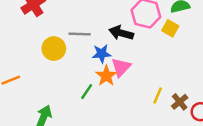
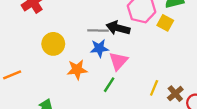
gray line: (80, 34) -> (98, 31), moved
orange star: (106, 76) -> (77, 70), moved, turned 30
green line: (87, 92) -> (109, 85), moved

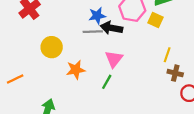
blue star: (99, 48) -> (97, 16), moved
yellow line: (154, 88) -> (167, 55), moved
brown cross: (175, 94) -> (175, 73), moved, turned -32

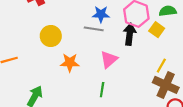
black arrow: (111, 28) -> (130, 34), moved, turned 75
brown cross: (175, 73) -> (166, 85), size x1.6
green line: (107, 82) -> (102, 90), moved, turned -32

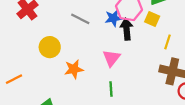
blue star: (101, 14) -> (113, 18), moved
gray line: (94, 29) -> (80, 19), moved, turned 30
yellow line: (161, 66) -> (167, 42), moved

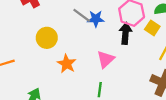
blue star: (113, 18) -> (96, 19), moved
orange star: (74, 69) -> (67, 64), turned 30

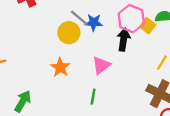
yellow square: (152, 28) -> (148, 26), moved
yellow circle: (47, 38) -> (69, 33), moved

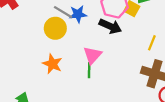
black arrow: (124, 40) -> (110, 26), turned 115
green line: (93, 97) -> (89, 70), moved

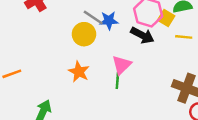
yellow line: (152, 43) -> (184, 37), moved, turned 70

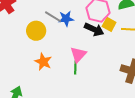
yellow square: (166, 18) -> (109, 24), moved
yellow circle: (84, 34) -> (36, 31), moved

